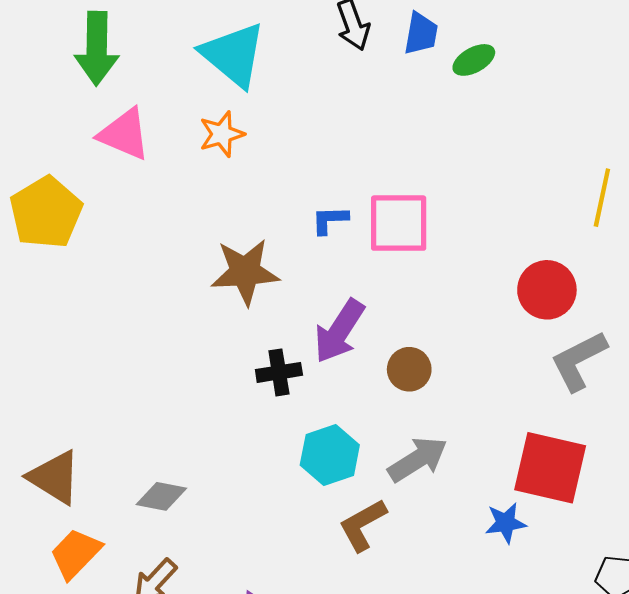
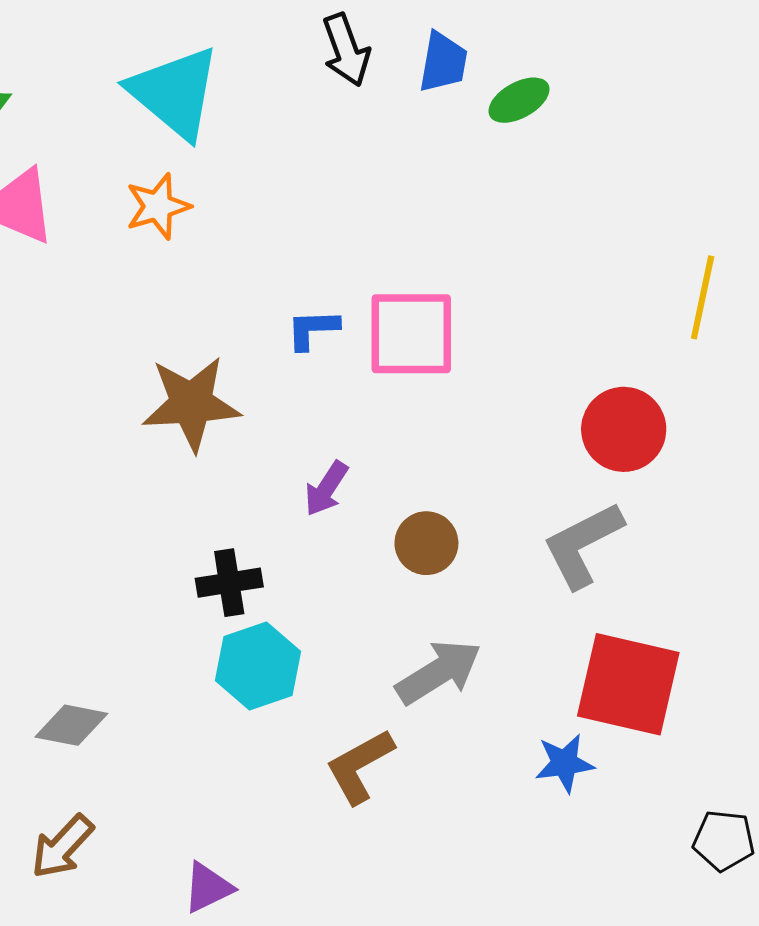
purple arrow: (339, 331) -> (326, 489), size x0.6
gray L-shape: (579, 361) -> (583, 545), moved
black cross: (279, 372) -> (229, 583), moved
cyan hexagon: (330, 455) -> (258, 666), moved

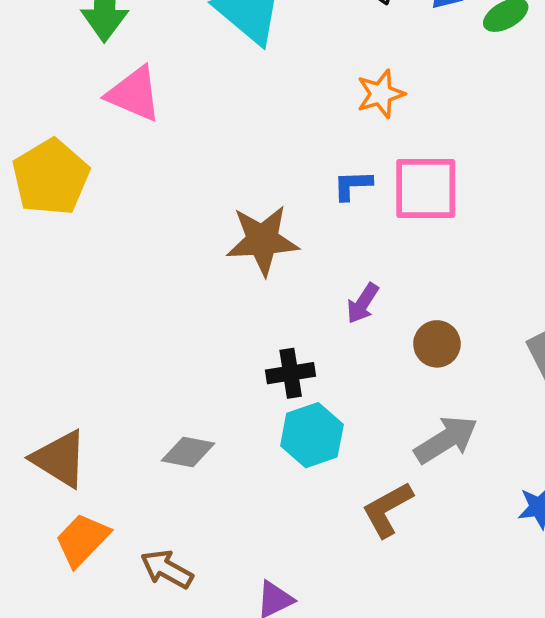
orange star: (158, 206) -> (381, 94), moved
gray diamond: (71, 725) -> (188, 452), moved
brown arrow: (62, 847) -> (167, 569), turned 76

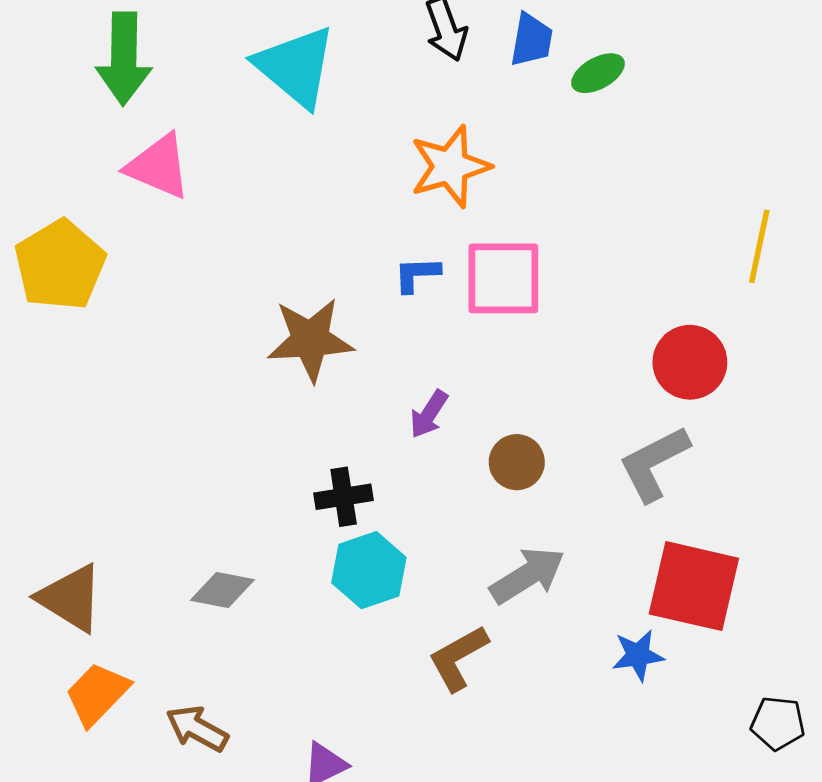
orange star: (381, 94) -> (450, 166), size x1.4

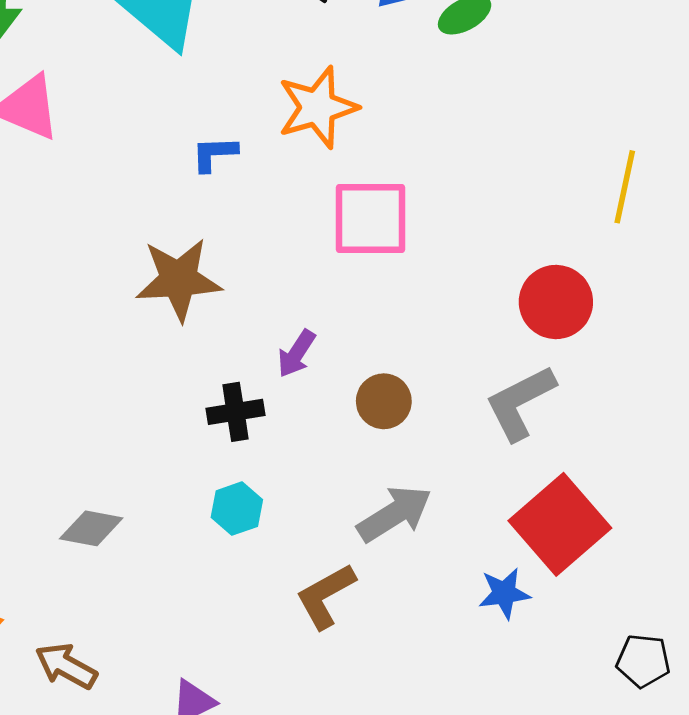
blue L-shape: (417, 274) -> (214, 154), moved
black cross: (344, 497) -> (236, 412), moved
cyan hexagon: (369, 570) -> (237, 509), size x0.7
red square: (694, 586) -> (560, 524), turned 36

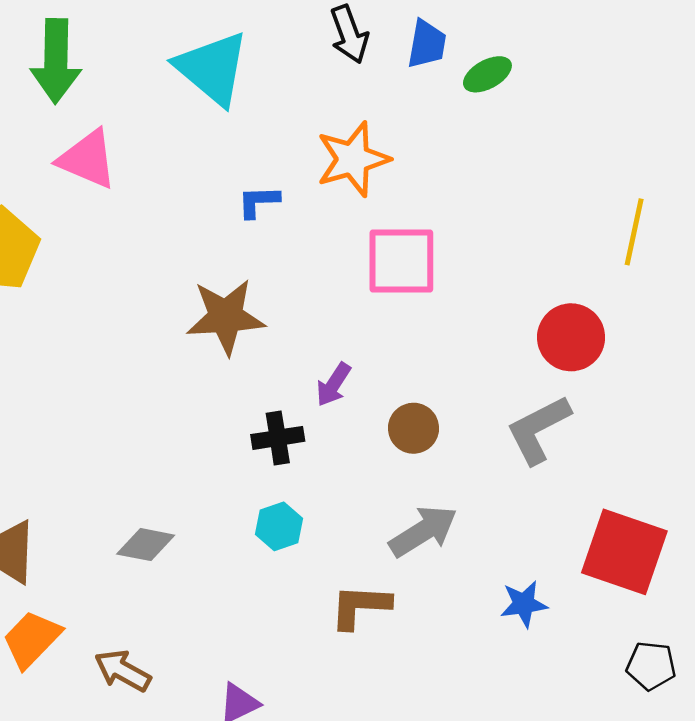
red square: (560, 524) -> (624, 552), moved, turned -30
brown L-shape: (326, 596) -> (360, 606), turned 32

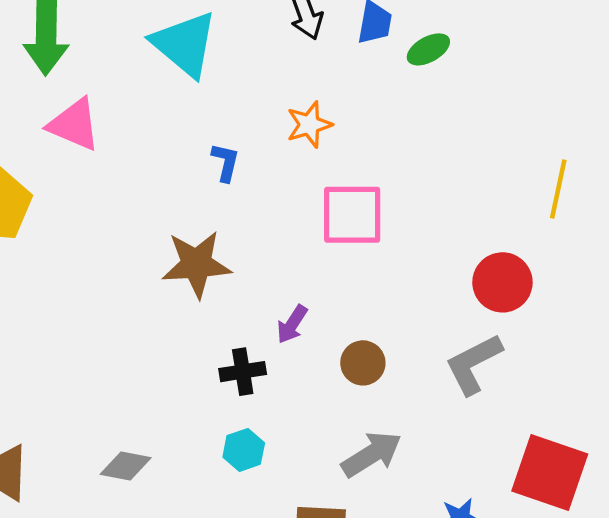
orange star: (353, 159) -> (309, 125), size x0.7
blue L-shape: (258, 202) -> (225, 162), turned 105

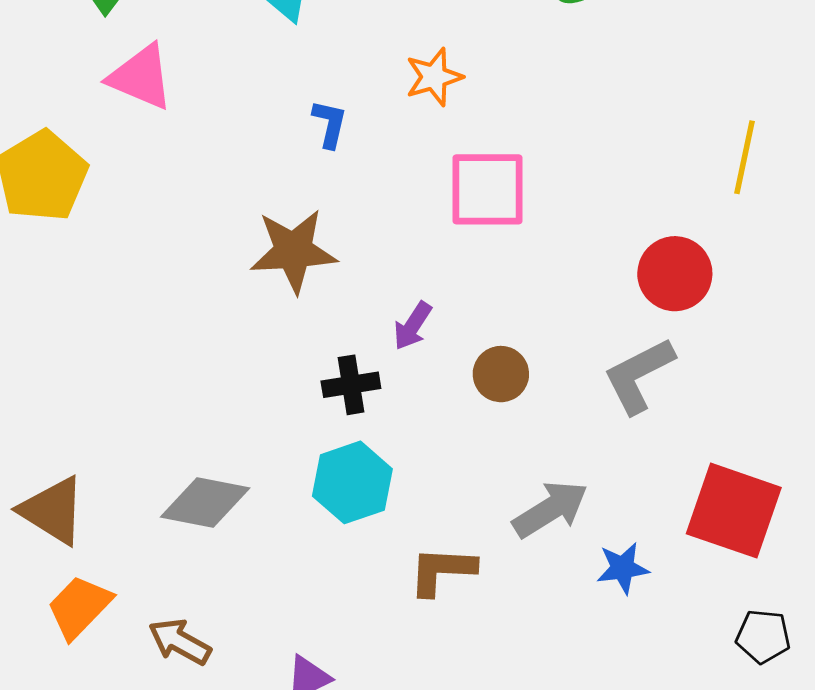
cyan hexagon: (244, 450) -> (352, 482), size x1.5
gray arrow: (371, 454) -> (550, 509), moved
gray diamond: (126, 466) -> (205, 503), size x1.4

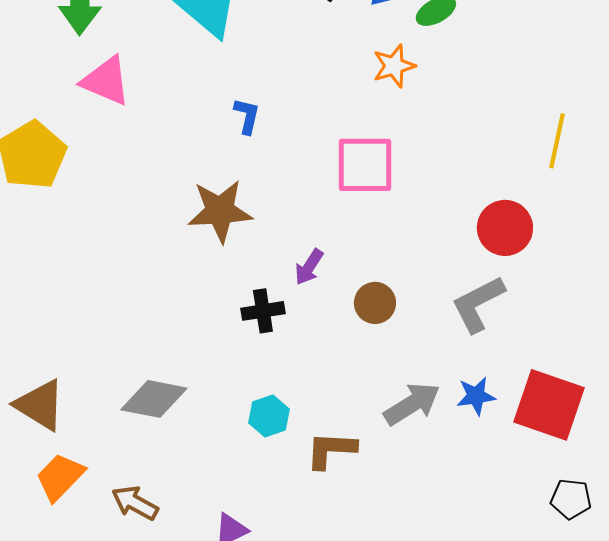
orange star: (434, 77) -> (394, 66), moved
cyan hexagon: (352, 482) -> (269, 416), moved, size x0.7
blue star: (623, 568) -> (476, 396), moved

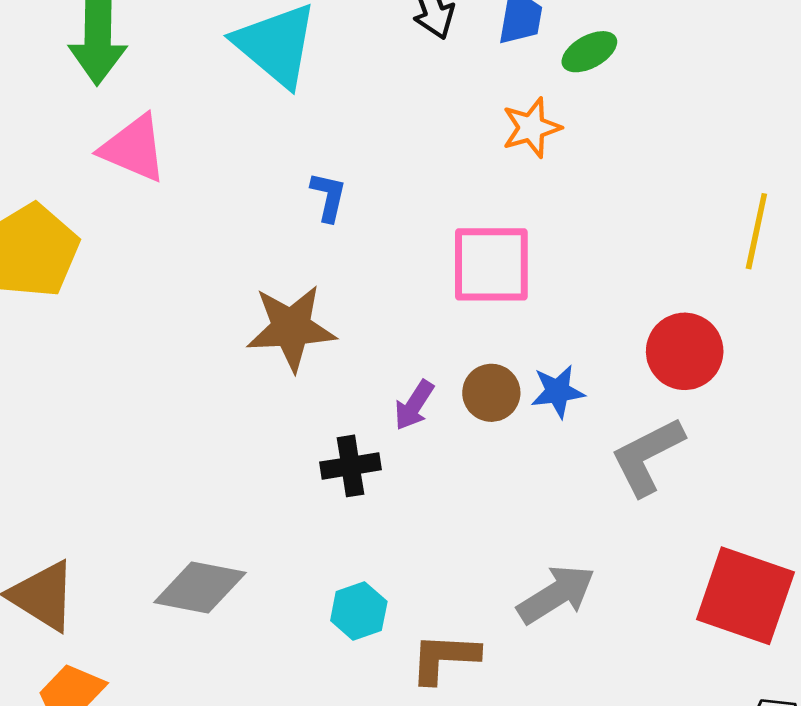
brown circle: (375, 303) -> (491, 393), moved
blue star: (476, 396) -> (558, 391), moved

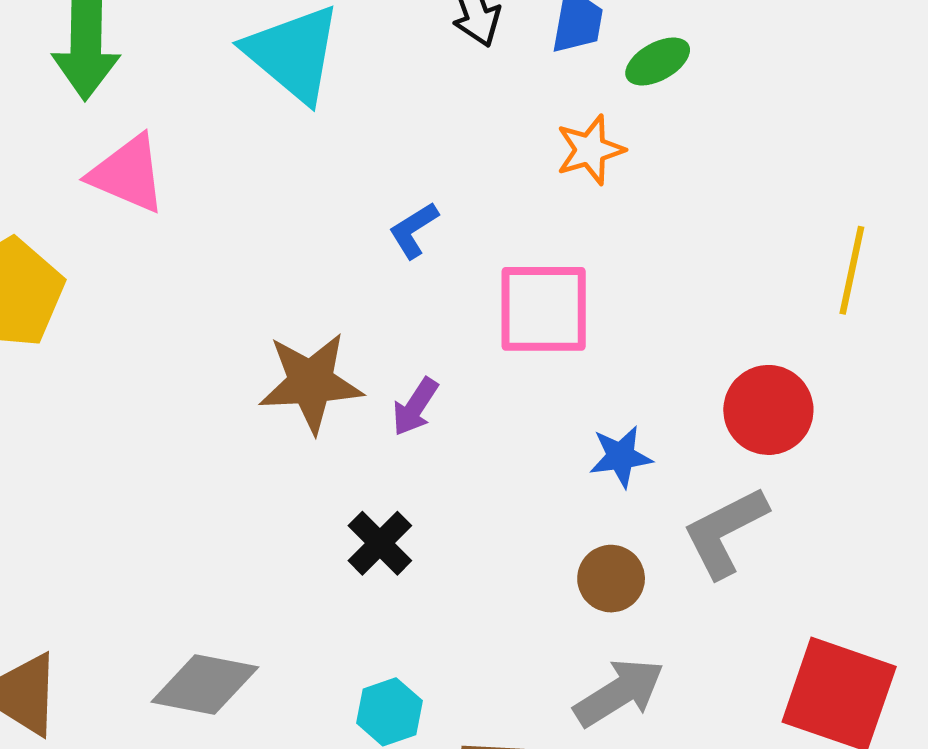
blue L-shape: (328, 197) -> (414, 230), moved, turned -135
brown circle: (491, 393) -> (611, 579), moved
purple arrow: (414, 405) -> (415, 407), moved
black cross: (351, 466) -> (380, 543), turned -36

